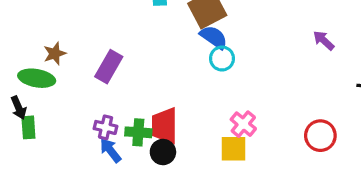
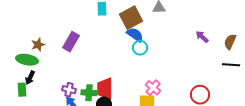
purple rectangle: (109, 67) -> (71, 42), moved
black arrow: (19, 108) -> (30, 78), moved, turned 48

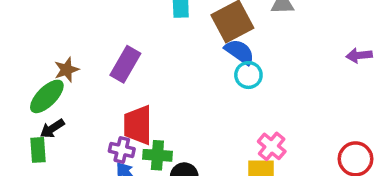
purple arrow: (202, 37) -> (359, 55), turned -48
green ellipse: (27, 60) -> (47, 96), turned -55
black arrow: (30, 78) -> (52, 129), turned 32
red trapezoid: (105, 89) -> (138, 125), moved

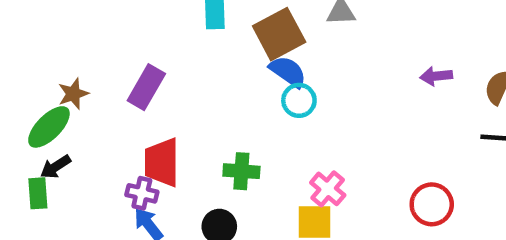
green cross: (157, 155) -> (241, 171), moved

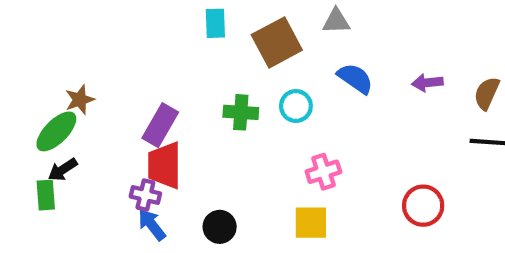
blue semicircle: (288, 72) -> (355, 78), moved
purple rectangle: (146, 87) -> (160, 125), moved
green cross: (241, 171) -> (241, 112), moved
pink cross: (328, 189) -> (323, 172), moved, turned 32

